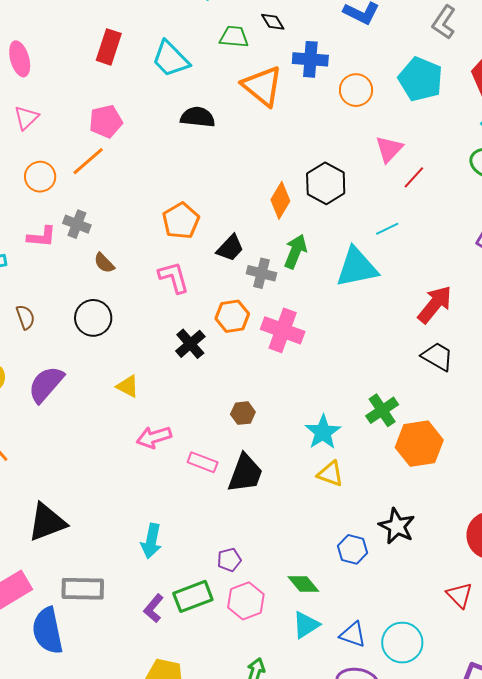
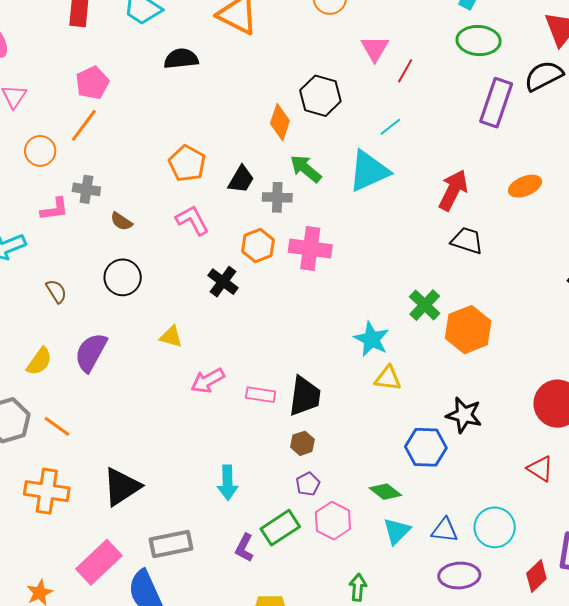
green arrow: (295, 251) -> (306, 169), turned -60
brown hexagon: (243, 413) -> (302, 443), moved
blue hexagon: (353, 549) -> (426, 447), size x1.4

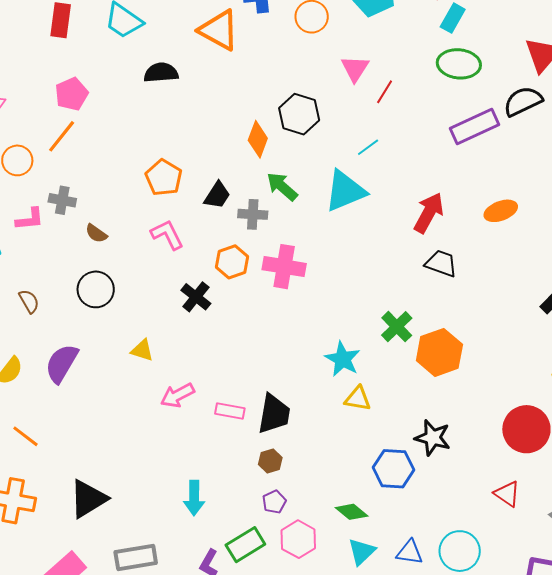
purple rectangle: (496, 103) -> (475, 126), turned 45

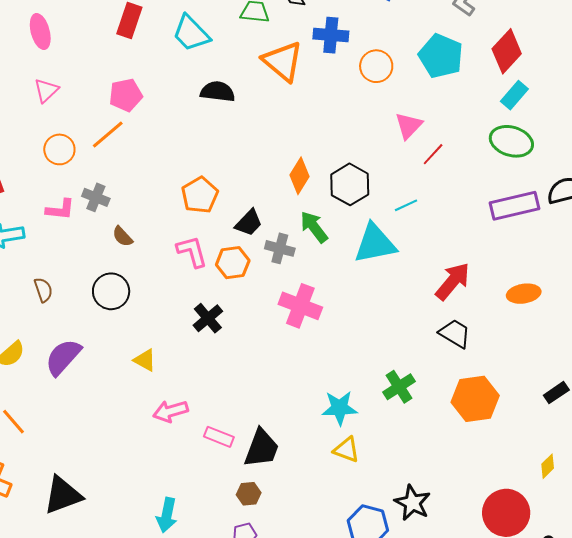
black hexagon: (299, 114) -> (350, 184), moved
orange hexagon: (232, 262) -> (233, 263), moved
orange hexagon: (439, 352) -> (475, 399), moved
cyan star: (343, 359) -> (340, 408), turned 30

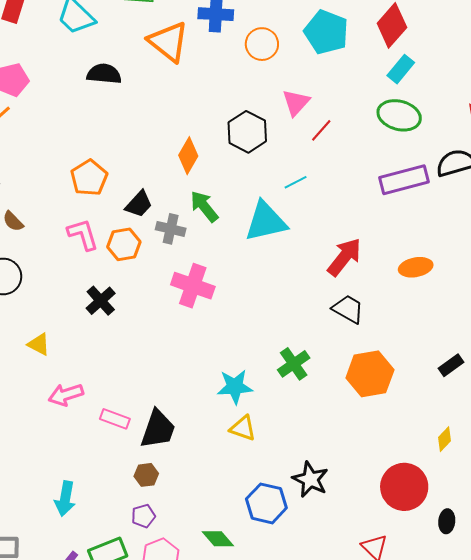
black hexagon: (350, 184) -> (247, 132), moved

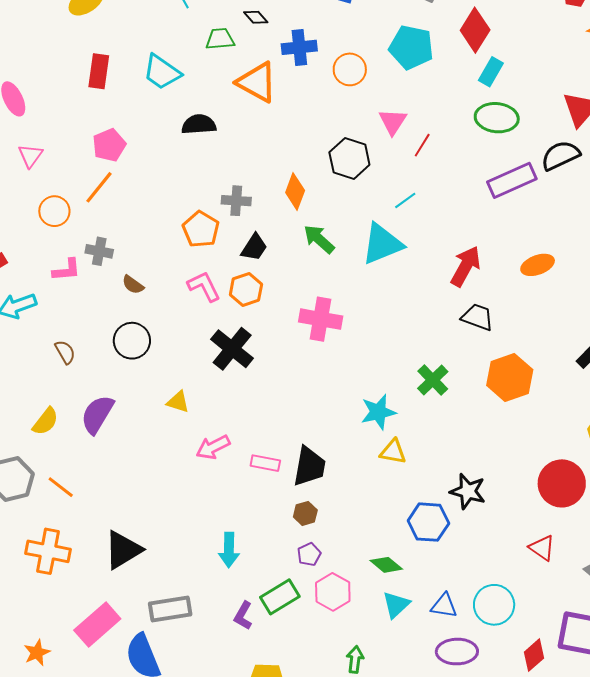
gray cross: (171, 229) -> (236, 201), moved
black cross: (101, 301) -> (232, 349), size x1.4

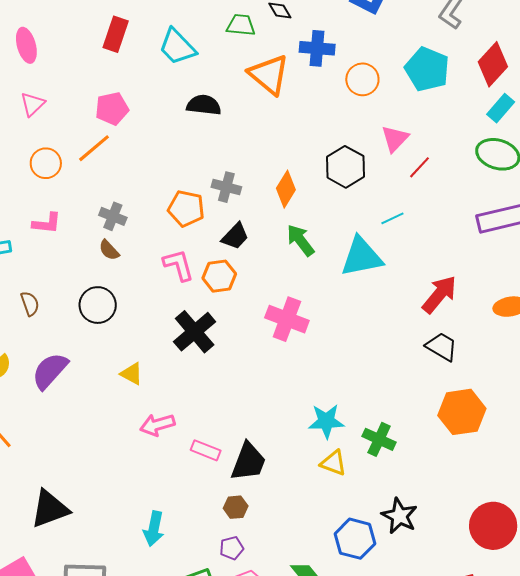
orange pentagon: (201, 229) -> (186, 209), turned -30
gray cross: (99, 251) -> (113, 216), moved
green cross: (433, 380) -> (379, 439), moved, turned -32

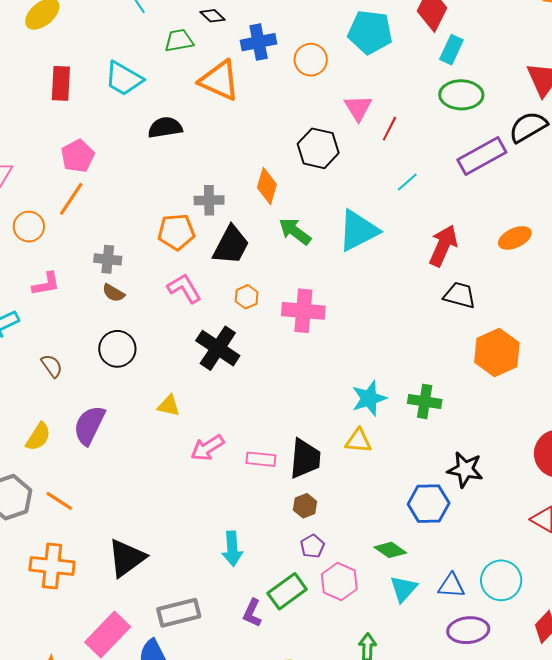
cyan line: (392, 218) -> (407, 182), moved
black trapezoid: (235, 236) -> (231, 245), size x1.4
orange hexagon: (219, 276) -> (247, 297), moved, size x0.7
yellow triangle: (333, 463) -> (358, 441), moved

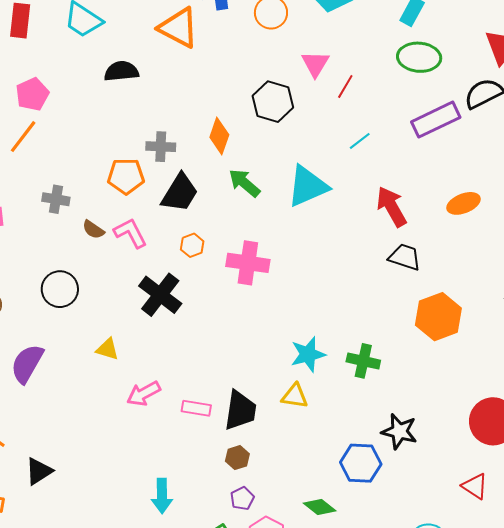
red arrow: (443, 246) -> (392, 207), turned -57
brown semicircle: (113, 293) -> (93, 230), moved
black triangle: (127, 558) -> (39, 471), moved, size x0.7

